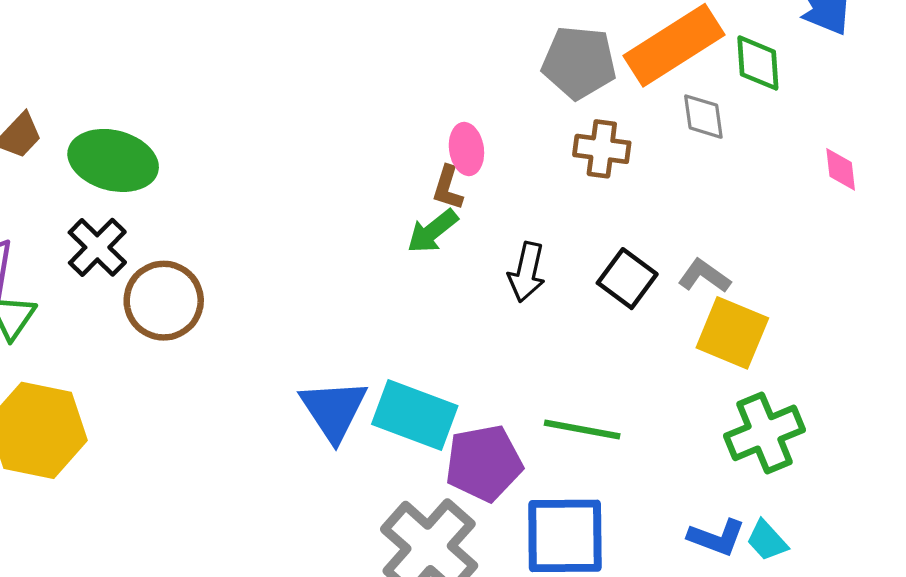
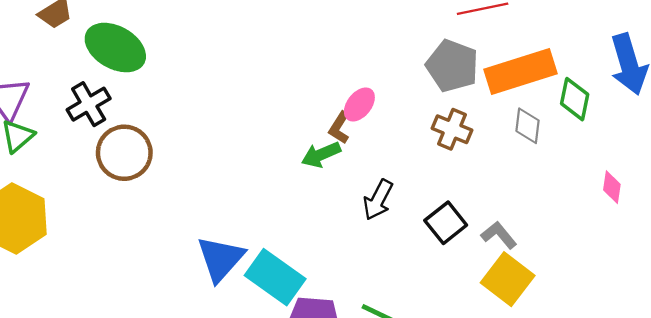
pink ellipse: (466, 149) -> (359, 104), turned 32

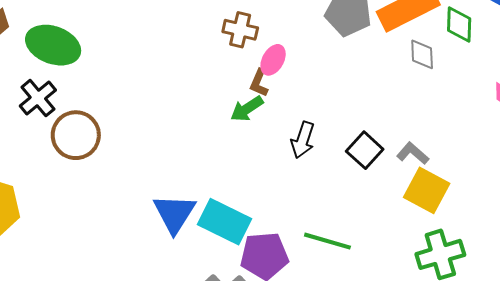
brown cross: (452, 129) -> (240, 30), moved

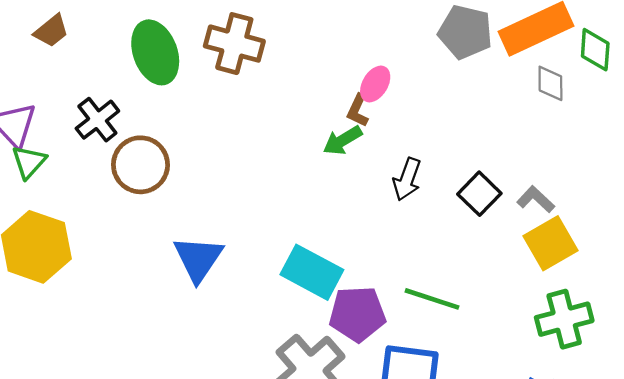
brown cross: (240, 30) -> (234, 44), moved, size x1.4
green ellipse: (53, 45) -> (155, 52), moved, turned 48
yellow square: (427, 190) -> (550, 243), turned 30
blue triangle: (174, 214) -> (198, 259), moved

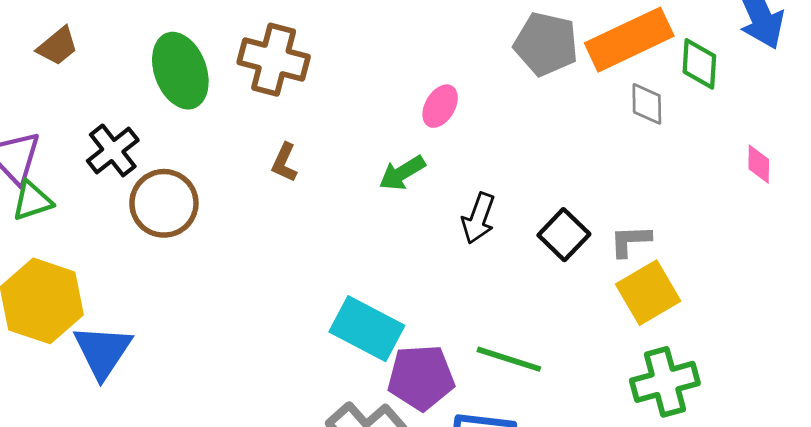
brown L-shape: (358, 110) -> (284, 163), moved
green triangle: (29, 162) -> (32, 201), turned 30
gray L-shape: (536, 199) -> (630, 241), turned -45
blue triangle: (198, 259) -> (103, 351), moved

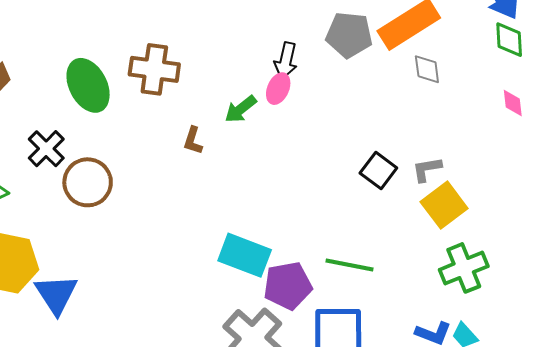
green diamond: (699, 64) -> (509, 40), moved
brown L-shape: (284, 163) -> (193, 141), moved
green arrow: (402, 173) -> (241, 109), moved
black arrow: (478, 218) -> (286, 61), moved

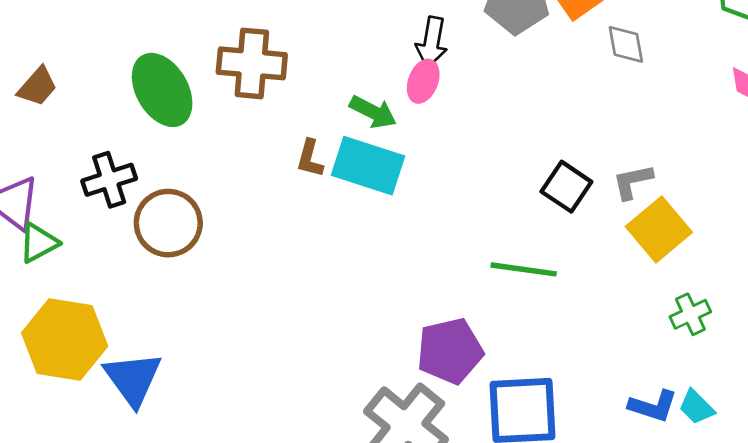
green arrow: (241, 109) -> (373, 112), turned -112
black cross: (46, 149) -> (109, 180), turned 30
cyan rectangle: (245, 255) -> (368, 166), moved
green line: (349, 265) -> (524, 269), moved
green cross: (464, 268) -> (690, 314), size x0.6

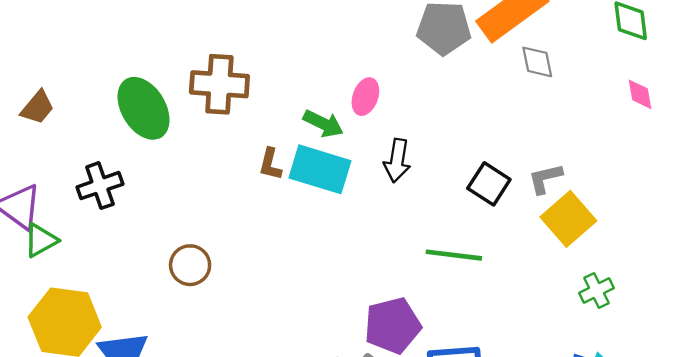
black arrow: (432, 42) -> (397, 161), moved
brown circle: (168, 223) -> (190, 265), moved, size x0.7

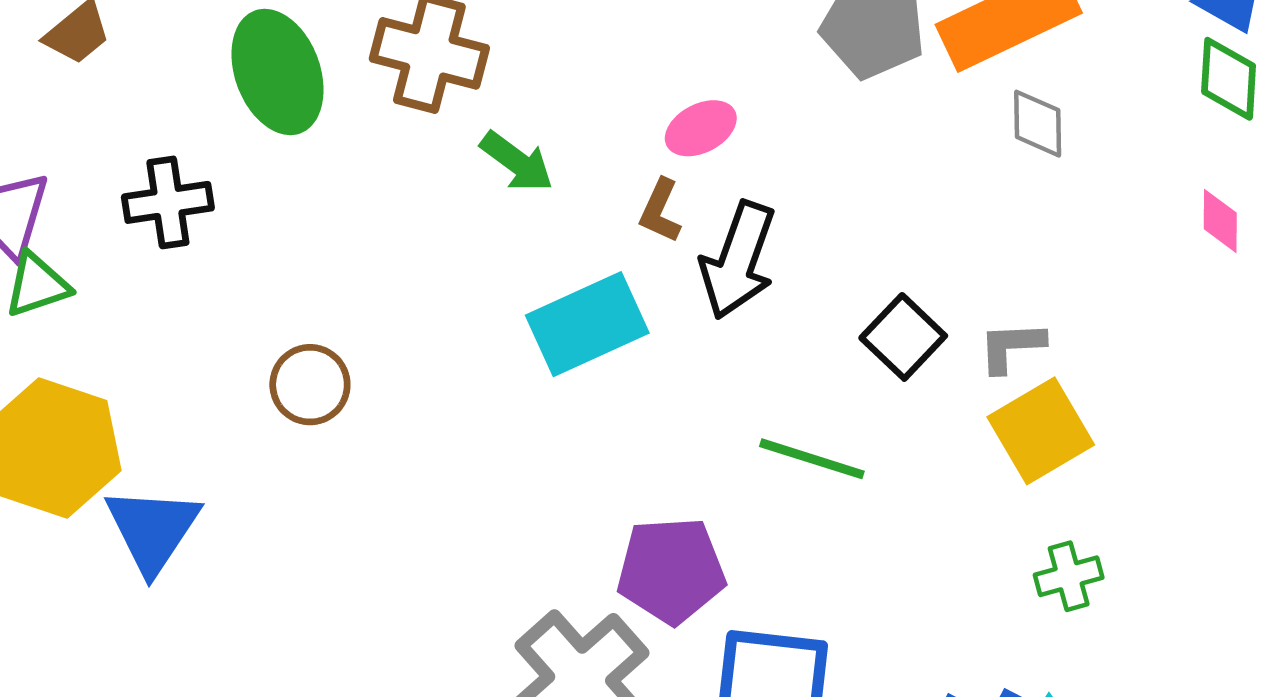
pink ellipse: (365, 97) -> (701, 128), turned 32
green arrow: (323, 124) -> (517, 162), moved
black arrow: (397, 161) -> (738, 260), size x1.4
brown L-shape: (270, 164) -> (660, 211), moved
cyan rectangle: (320, 169) -> (587, 324), moved, turned -52

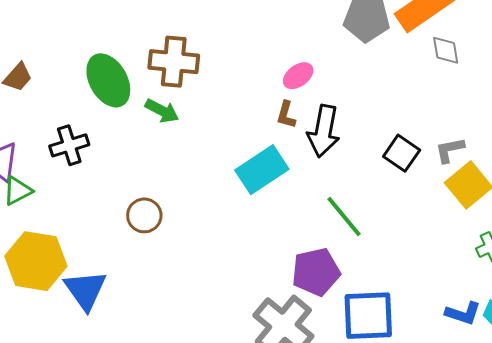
green arrow: (517, 162) -> (162, 111), moved
green line: (812, 459) -> (344, 216), moved, turned 42

